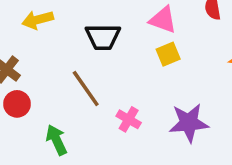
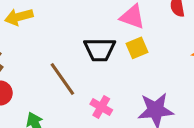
black trapezoid: (103, 37) -> (100, 49), moved

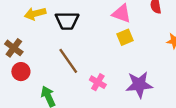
black trapezoid: (100, 49) -> (67, 21), moved

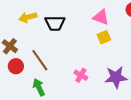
brown line: (68, 61) -> (40, 60), moved

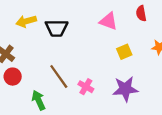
yellow square: (104, 37) -> (124, 52), moved
brown line: (40, 60) -> (59, 77), moved

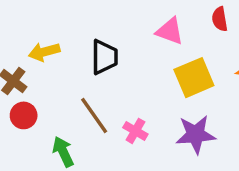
yellow arrow: (26, 21) -> (44, 52), moved
black trapezoid: (57, 28) -> (104, 57), moved, turned -90
yellow square: (124, 52) -> (194, 78), size x1.6

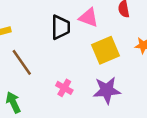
black trapezoid: (104, 57) -> (61, 27), moved
brown line: (94, 115) -> (22, 62), moved

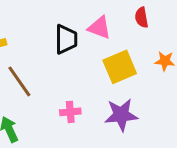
pink cross: (64, 88) -> (70, 112), turned -35

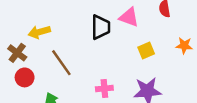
yellow square: (120, 67) -> (146, 50), size x0.6

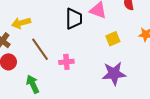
pink cross: (104, 89) -> (66, 62), moved

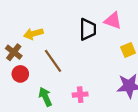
pink cross: (66, 62) -> (80, 95), moved

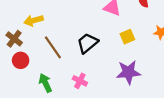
black trapezoid: (88, 29) -> (87, 43), moved, turned -130
pink cross: (80, 95) -> (80, 81), turned 32

